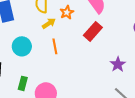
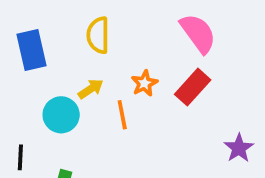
orange star: (67, 12) -> (144, 83), moved
yellow arrow: (49, 23) -> (91, 89), moved

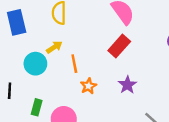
orange star: (144, 83) -> (88, 86), moved
purple star: (239, 148) -> (127, 85), moved

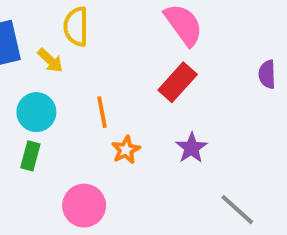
yellow arrow: (54, 47) -> (50, 60), moved, turned 77
green rectangle: (37, 107) -> (30, 156), moved

